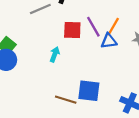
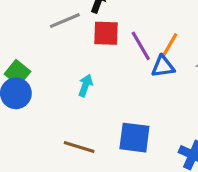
red square: (72, 30) -> (106, 33), moved
brown line: (66, 100) -> (79, 147), moved

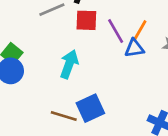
cyan arrow: (85, 85) -> (69, 64), size x1.5
blue square: (134, 138) -> (90, 108), moved, turned -32

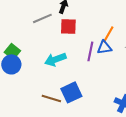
purple line: (116, 31) -> (90, 51), moved, turned 42
cyan arrow: (69, 64) -> (55, 59), turned -130

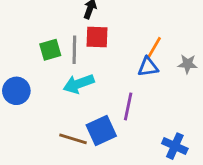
gray line: (42, 18) -> (74, 50), moved, turned -66
green square: (12, 51) -> (50, 50), moved, turned 35
purple line: (90, 51) -> (128, 106), moved

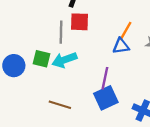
green square: (50, 50) -> (41, 59), moved, turned 30
blue square: (101, 130) -> (106, 98), moved

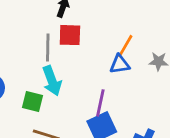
green square: (41, 59) -> (32, 102), moved
cyan arrow: (64, 60) -> (52, 81), turned -90

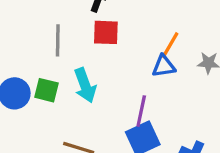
gray line: (48, 48) -> (58, 40), moved
green square: (32, 102) -> (47, 90), moved

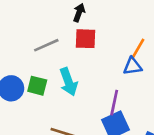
gray line: (58, 40) -> (46, 45), turned 65

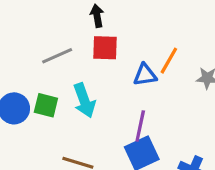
black arrow: (79, 13) -> (97, 16), turned -30
blue triangle: (132, 66) -> (145, 75), moved

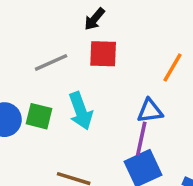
black arrow: (97, 16) -> (94, 19), turned -130
blue triangle: (145, 75) -> (150, 111), moved

